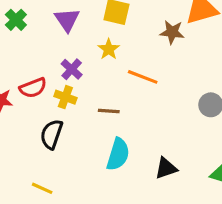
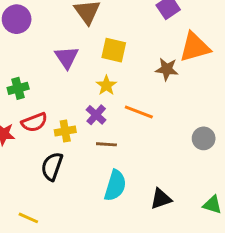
green cross: (16, 20) -> (18, 88), moved, turned 30
purple cross: (72, 69) -> (96, 115), moved
yellow cross: (65, 97) -> (65, 131), turned -30
yellow line: (42, 188) -> (28, 218), moved

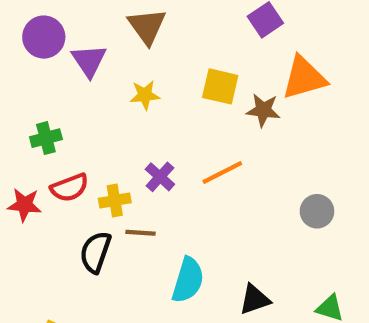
yellow square: (114, 50) -> (220, 86), moved
purple triangle: (67, 57) -> (89, 61), moved
yellow star: (106, 85) -> (145, 95), moved, turned 30
orange line: (139, 112) -> (222, 173), turned -48
brown line: (106, 144) -> (141, 233), moved

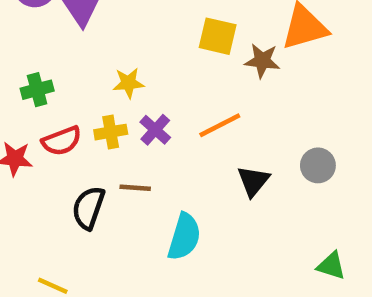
yellow star: (145, 95) -> (128, 83), moved
yellow cross: (115, 201) -> (111, 132), moved
black triangle: (255, 299) -> (253, 181), moved, turned -32

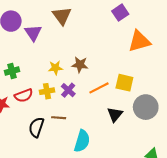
yellow square: (218, 36) -> (124, 83), moved
brown star: (262, 61) -> (80, 65), moved
gray circle: (318, 165) -> (146, 107), size x1.5

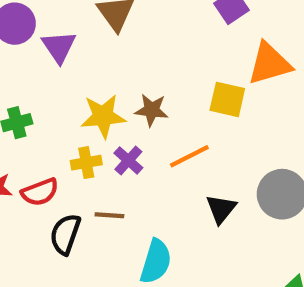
yellow star: (55, 68) -> (103, 116), size x1.5
yellow square: (124, 83) -> (227, 99), moved
red semicircle: (24, 95) -> (40, 192), moved

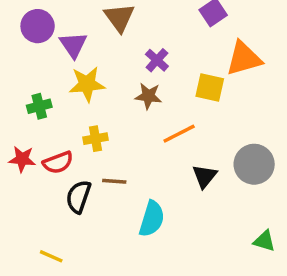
yellow star: (103, 116) -> (87, 84), moved
purple cross: (128, 160) -> (157, 60), moved

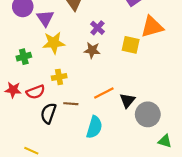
orange line: (179, 134) -> (104, 93), moved
gray circle: (254, 164) -> (148, 114), moved

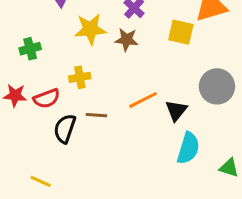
yellow star: (54, 43) -> (90, 29), moved
gray circle: (148, 114) -> (217, 86), moved
cyan semicircle: (94, 127) -> (188, 148), moved

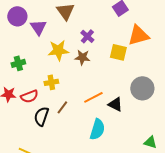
black triangle: (176, 111) -> (115, 104), turned -42
brown line: (96, 115) -> (62, 107), turned -56
cyan semicircle: (188, 148) -> (97, 129), moved

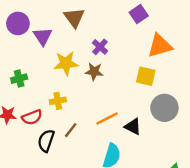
yellow square: (118, 52) -> (146, 76), moved

